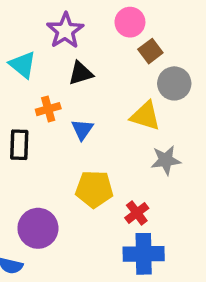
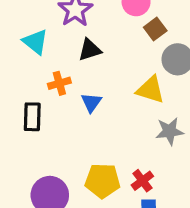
yellow pentagon: (94, 189) -> (102, 181), moved

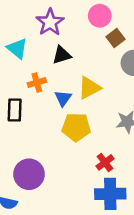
yellow triangle: (150, 90) -> (89, 88), moved, turned -45
yellow pentagon: (102, 181) -> (76, 127), moved

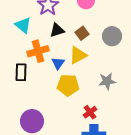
brown square: (115, 38) -> (82, 33), moved
orange cross: (37, 83) -> (38, 51), size x1.5

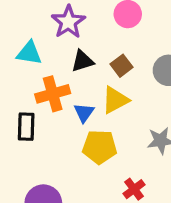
cyan triangle: (23, 25) -> (29, 53), turned -30

